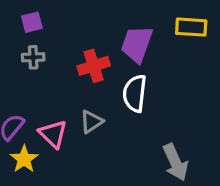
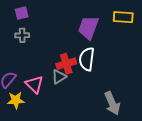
red cross: (94, 66) -> (66, 64), moved
yellow star: (24, 159) -> (16, 100), turned 30

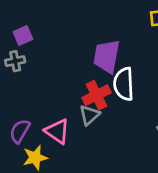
purple trapezoid: (88, 28) -> (107, 56), moved
gray cross: (22, 35) -> (15, 61), moved

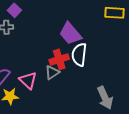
purple square: (23, 36) -> (14, 10), turned -32
purple trapezoid: (107, 56) -> (70, 34), turned -60

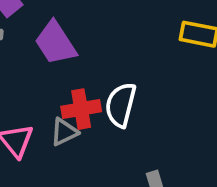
purple trapezoid: (70, 34) -> (55, 43), moved

